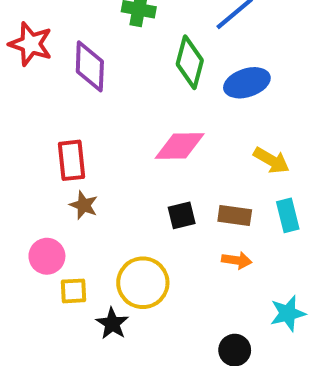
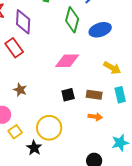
red rectangle: (71, 160) -> (14, 48), moved, turned -30
yellow square: (73, 291) -> (15, 132), turned -32

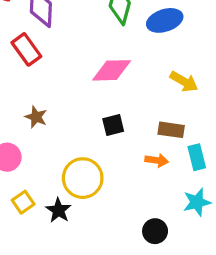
brown rectangle: (94, 95) -> (171, 130), moved
cyan rectangle: (120, 95) -> (197, 157), moved
yellow square: (15, 132) -> (23, 202), moved

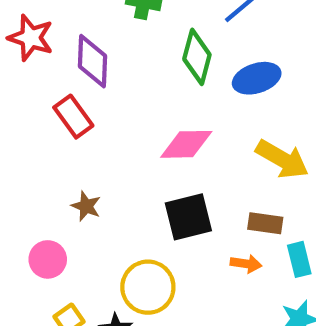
yellow arrow: (184, 82) -> (282, 159), size x1.4
black square: (113, 125) -> (188, 217), size x1.6

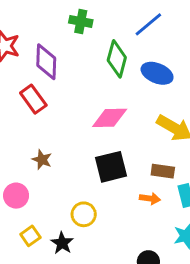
blue ellipse: (257, 78) -> (157, 73), turned 40
yellow circle: (148, 287) -> (84, 214), size x0.7

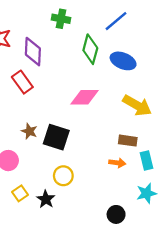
black square: (111, 167) -> (56, 137), moved, turned 32

